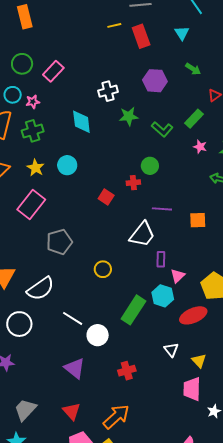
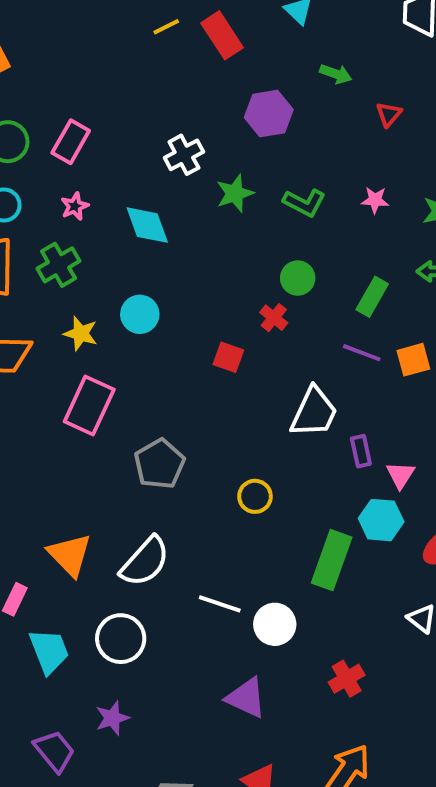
pink star: (33, 102) -> (75, 206), moved
green rectangle: (194, 119) -> (372, 297), moved
pink star: (200, 147) -> (375, 200), moved
red cross: (133, 183) -> (274, 318), turned -32
purple line: (162, 209) -> (362, 353), moved, turned 30

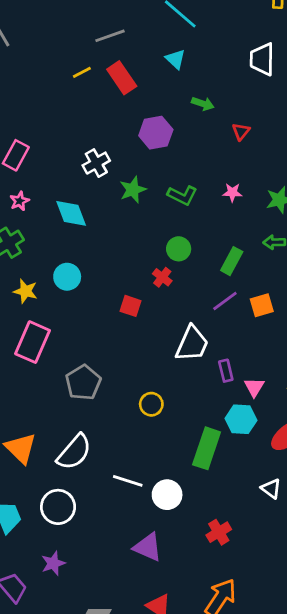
purple line: (362, 353) -> (225, 301), turned -56

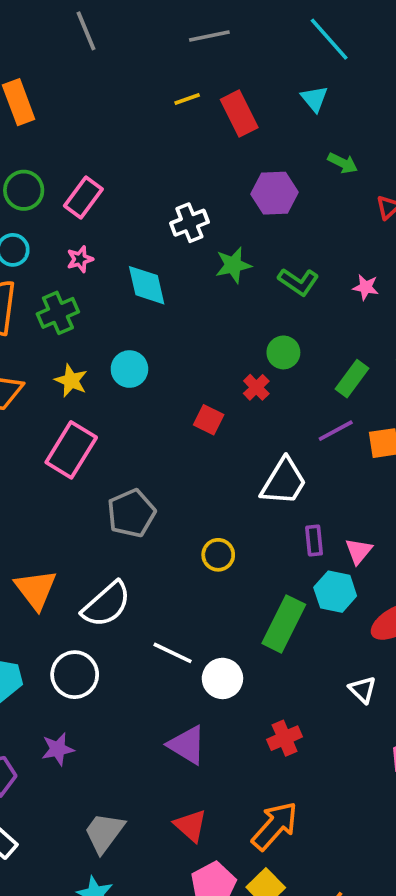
gray line: (110, 36) -> (209, 36), moved
purple rectangle: (226, 371) -> (314, 540), moved

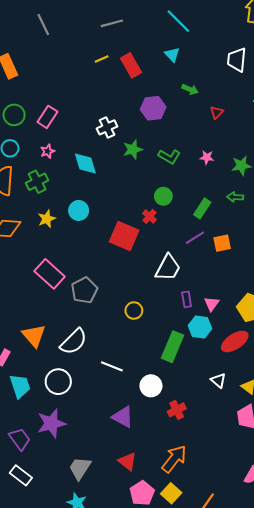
yellow star: (71, 381) -> (47, 219), turned 30
red square: (209, 420) -> (124, 236), size x1.8
pink rectangle: (71, 450) -> (50, 274), moved, turned -76
white circle: (222, 678) -> (151, 386), moved
purple star: (58, 749) -> (51, 423), size x1.6

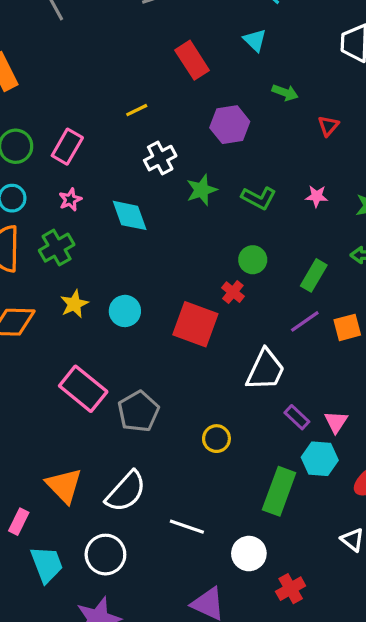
yellow line: (102, 59) -> (137, 110), moved
cyan circle: (79, 210) -> (125, 311), moved
purple rectangle: (187, 299) -> (297, 417), turned -35

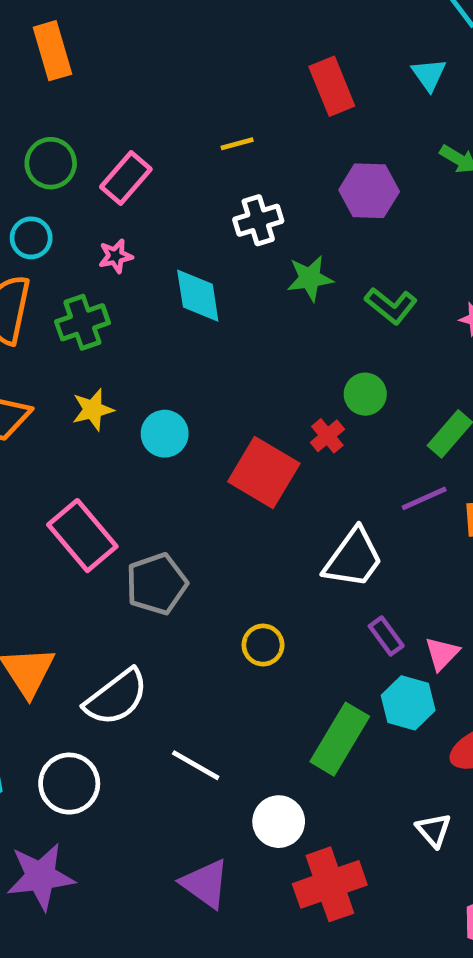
red cross: (291, 589) -> (330, 884), size x1.6

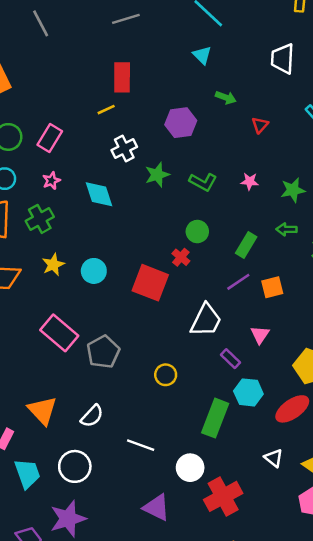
red rectangle: (332, 86) -> (122, 77), moved, turned 32
pink triangle: (442, 654) -> (260, 335), moved
white semicircle: (116, 697) -> (92, 416), size x0.7

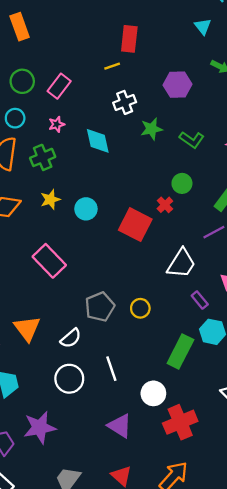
gray pentagon: (103, 352) -> (100, 307), moved
white line: (141, 445) -> (111, 369), turned 45
white circle: (75, 466) -> (69, 379), moved

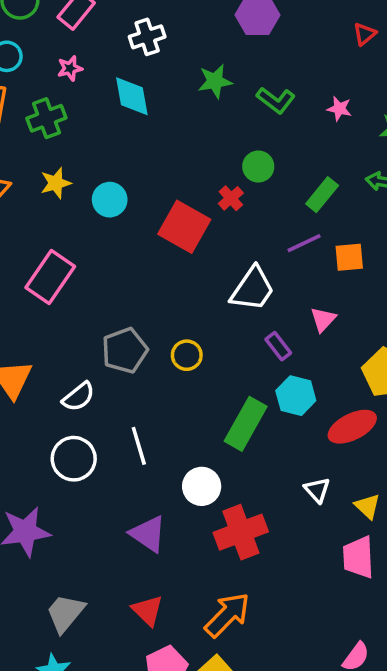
white cross: (125, 102) -> (147, 37), moved
pink rectangle: (49, 261) -> (50, 277), turned 76

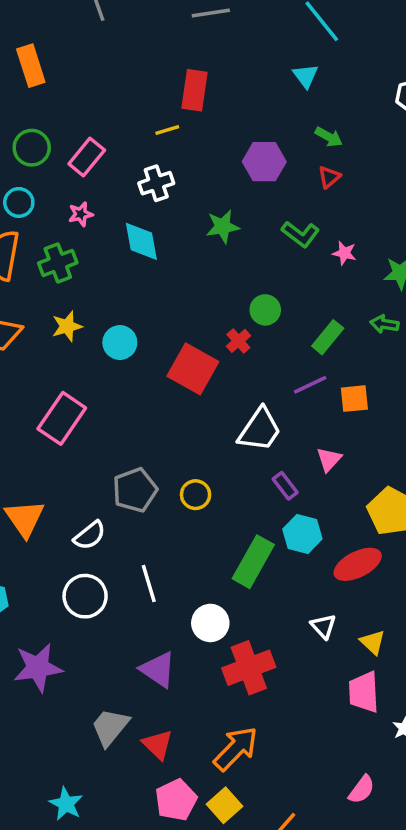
red triangle: (365, 34) -> (329, 177), moved
green L-shape: (276, 100) -> (301, 234), moved
gray trapezoid: (65, 613) -> (110, 727), moved

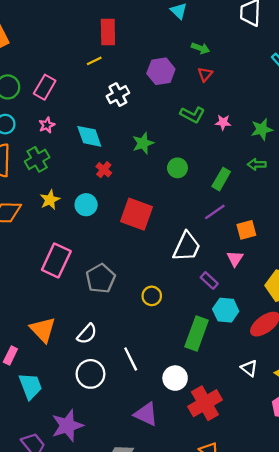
white cross: (156, 183) -> (118, 95), moved
green star: (223, 227) -> (143, 143), moved
red cross: (238, 341) -> (104, 170), moved
orange square: (354, 399) -> (246, 230), moved
gray pentagon: (135, 490) -> (101, 278), moved

